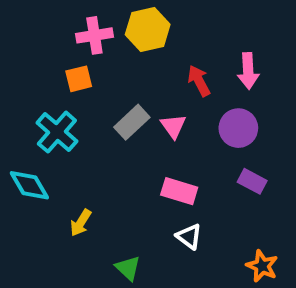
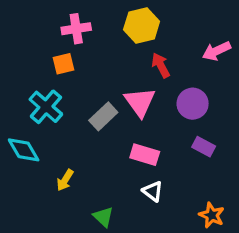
yellow hexagon: (148, 29) -> (142, 26), moved
pink arrow: (248, 71) -> (216, 51), moved, turned 68
gray rectangle: (132, 122) -> (103, 116), moved
pink triangle: (173, 126) -> (140, 102), size x1.5

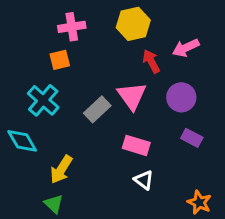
pink arrow: (216, 51) -> (186, 48), moved
yellow arrow: (65, 180) -> (61, 169), size x1.4
green triangle: (103, 217) -> (54, 204), moved

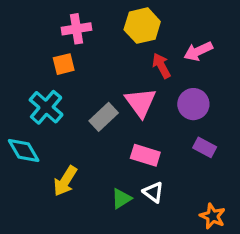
green triangle: (54, 204) -> (121, 199), moved, turned 45

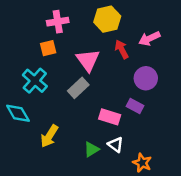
pink triangle: (141, 102) -> (88, 60), moved
purple rectangle: (205, 147) -> (135, 106), moved
orange star: (213, 216) -> (142, 163), moved

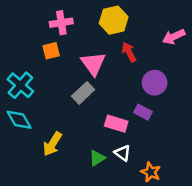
pink arrow: (149, 38) -> (174, 37), moved
cyan cross: (35, 81) -> (20, 85), moved

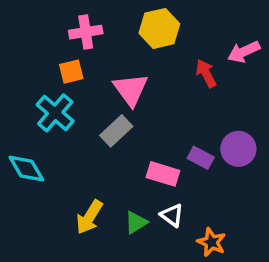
red arrow: (129, 52) -> (206, 73), moved
purple circle: (155, 83) -> (238, 149), moved
cyan cross: (20, 85) -> (55, 113), moved
yellow arrow: (52, 144) -> (89, 217), moved

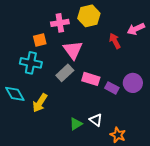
pink cross: (86, 32) -> (60, 23), moved
cyan cross: (55, 113) -> (31, 63), turned -30
pink rectangle: (163, 174) -> (91, 79), moved
yellow arrow: (89, 217) -> (40, 103), moved

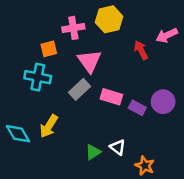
cyan diamond: (15, 94) -> (18, 134), moved

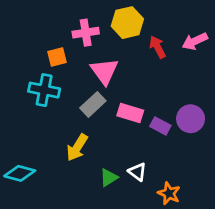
red arrow: (141, 50) -> (158, 47), moved
yellow arrow: (49, 126) -> (77, 147), moved
cyan diamond: (18, 134) -> (20, 173), moved, turned -45

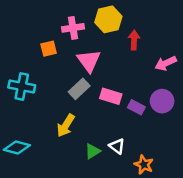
pink arrow: (195, 41) -> (166, 63), moved
red arrow: (158, 47) -> (134, 40), turned 30
cyan cross: (44, 90) -> (22, 86), moved

